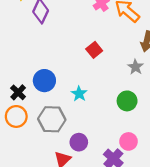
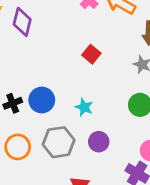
black cross: (18, 92) -> (13, 103), moved, turned 35
purple circle: (79, 142) -> (99, 142), moved

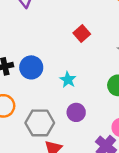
gray hexagon: (59, 142) -> (40, 123), moved

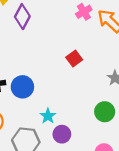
cyan star: (68, 80) -> (48, 116), moved

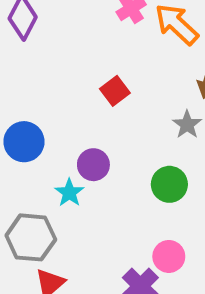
purple circle: (62, 134) -> (93, 165), moved

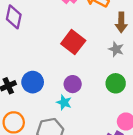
red square: (115, 91) -> (73, 42), size x1.5

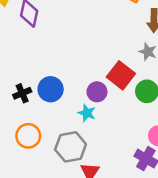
red square: (73, 42) -> (121, 75), moved

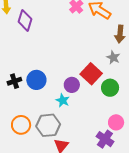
orange circle: (28, 136) -> (21, 125), moved

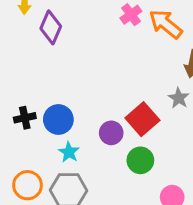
green circle: (110, 88) -> (140, 160), moved
cyan star: (63, 100) -> (69, 152), moved

